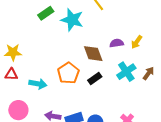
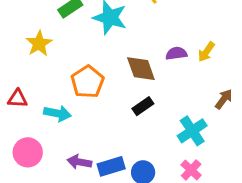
yellow star: (13, 52) -> (39, 44), moved, turned -30
cyan cross: (126, 72) -> (192, 131), moved
orange pentagon: (68, 73) -> (87, 82), moved

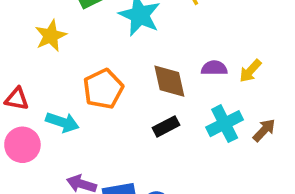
cyan cross: (192, 131) -> (225, 124), moved
pink circle: (28, 152) -> (22, 145), moved

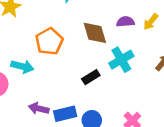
cyan cross: (225, 124) -> (121, 60), moved
black rectangle: (166, 126) -> (91, 77), moved

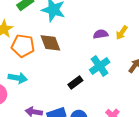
brown diamond: (95, 33) -> (50, 43), moved
orange pentagon: (49, 41) -> (23, 46), moved, turned -30

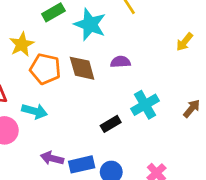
yellow arrow: (122, 33) -> (184, 42), moved
purple semicircle: (101, 34) -> (120, 62), moved

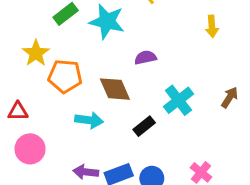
yellow arrow: (184, 42) -> (212, 26), turned -36
brown diamond: (82, 68) -> (115, 89), moved
cyan arrow: (35, 111) -> (89, 120), moved

